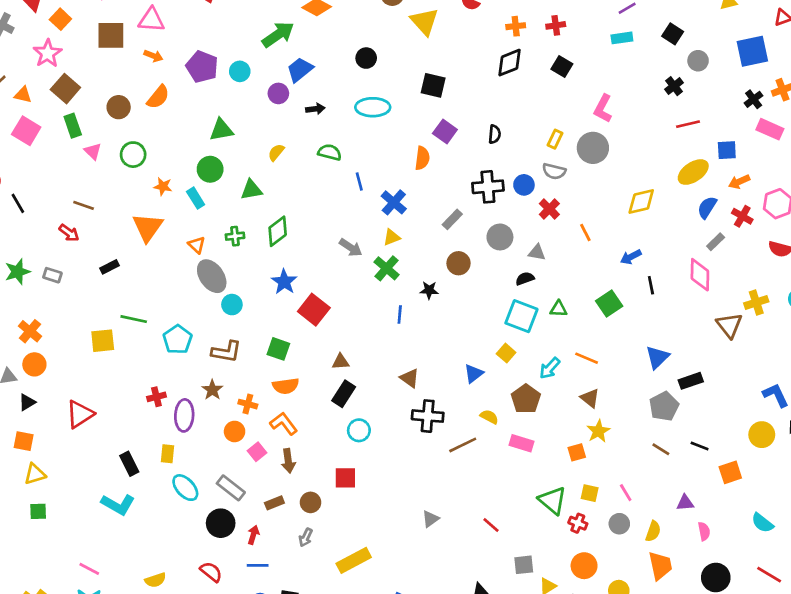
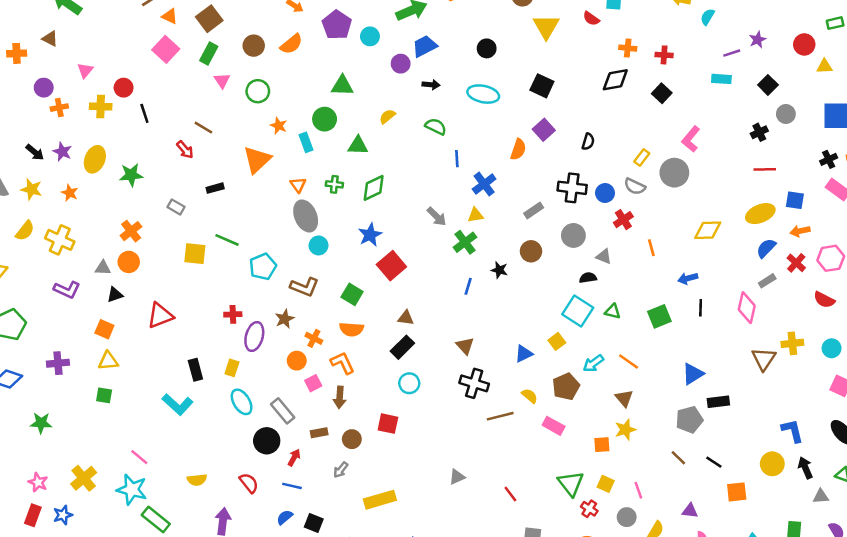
green rectangle: (73, 126) -> (209, 54), turned 35
gray rectangle: (52, 275) -> (176, 207), moved

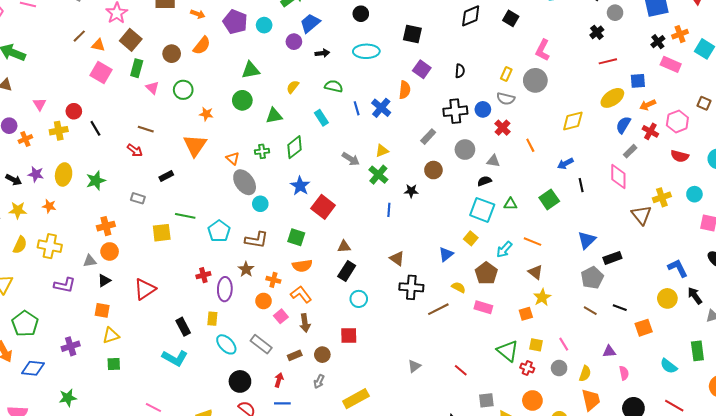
cyan rectangle: (306, 142) -> (321, 118), moved
blue cross: (484, 184) -> (381, 108), moved
orange cross: (131, 231) -> (106, 226), turned 36
black circle: (267, 441) -> (240, 381), moved

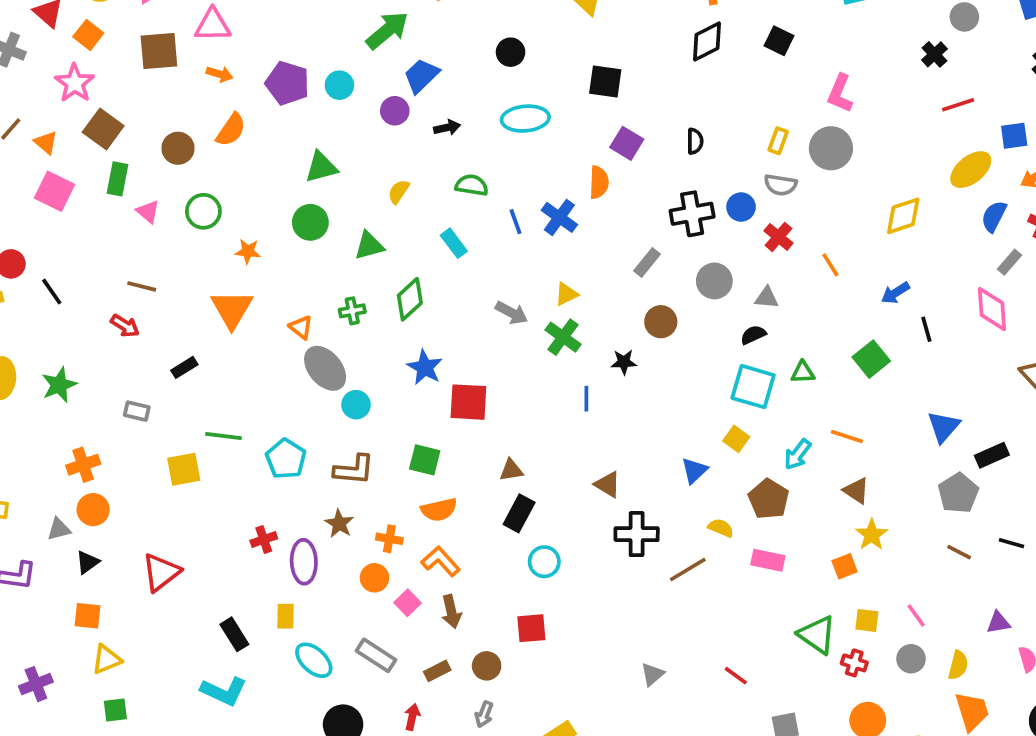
orange triangle: (98, 45) -> (46, 143), turned 32
red square: (323, 207) -> (468, 402), turned -30

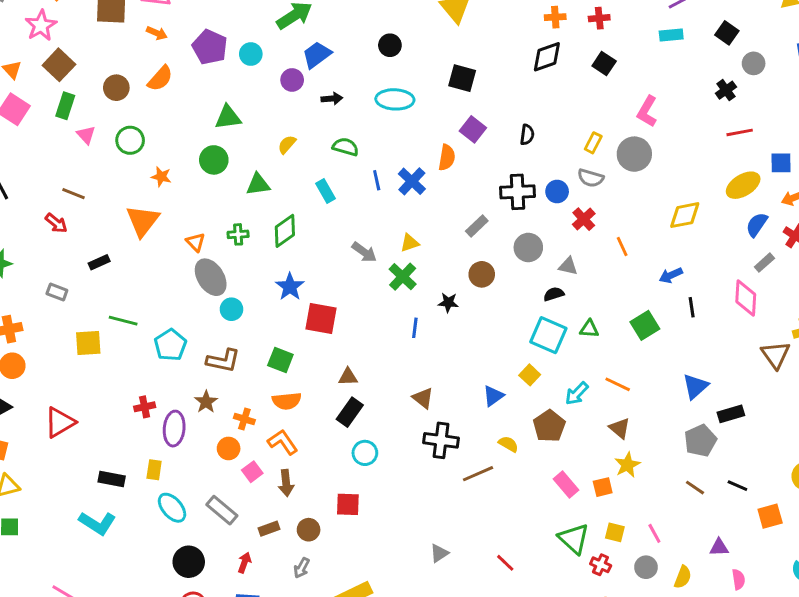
pink rectangle: (768, 560) -> (566, 484), moved, turned 30
black rectangle: (234, 634) -> (112, 479), turned -55

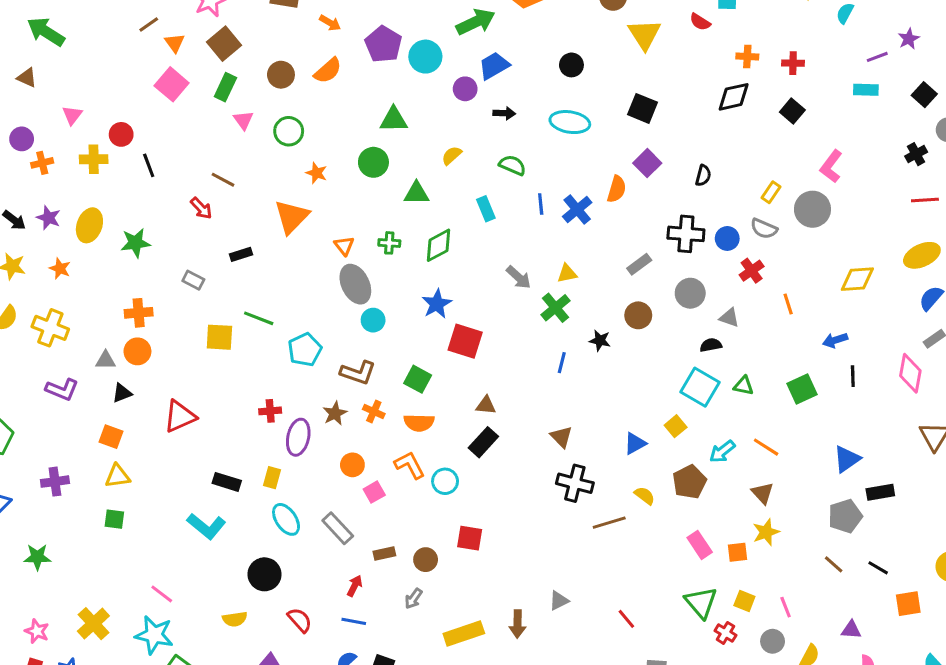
cyan circle: (251, 54) -> (425, 57), size x1.4
orange cross: (244, 419) -> (374, 412), moved
cyan circle: (365, 453) -> (445, 481), moved
brown arrow: (286, 483) -> (518, 624), moved
black circle: (189, 562) -> (265, 574), moved

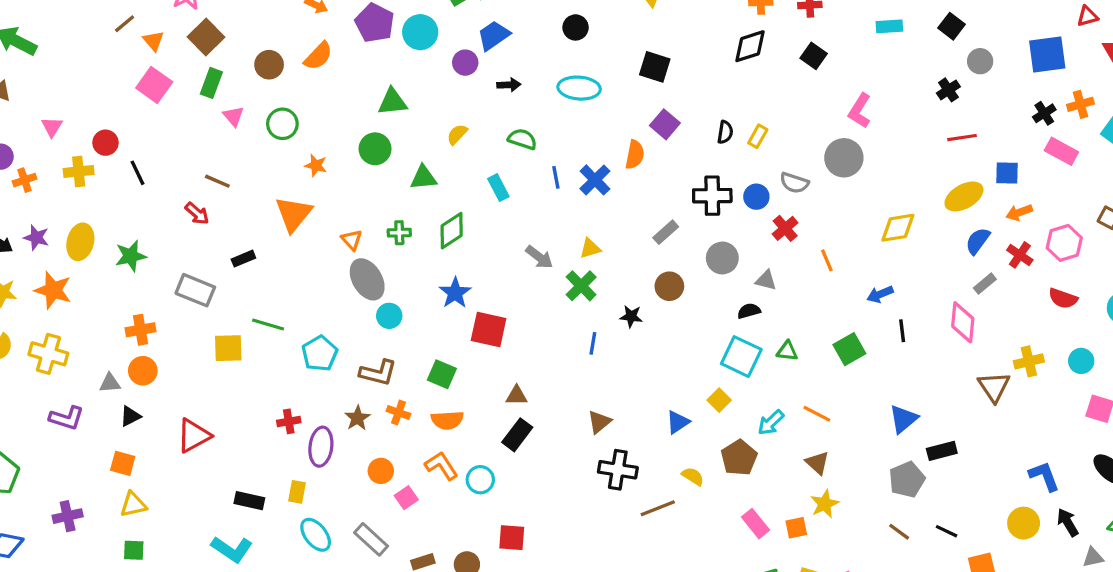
yellow rectangle: (771, 192) -> (758, 136), moved
orange star: (60, 269) -> (53, 290), size x1.6
gray rectangle: (193, 280) -> (195, 290), size x1.6
brown triangle: (561, 437) -> (599, 422), turned 40

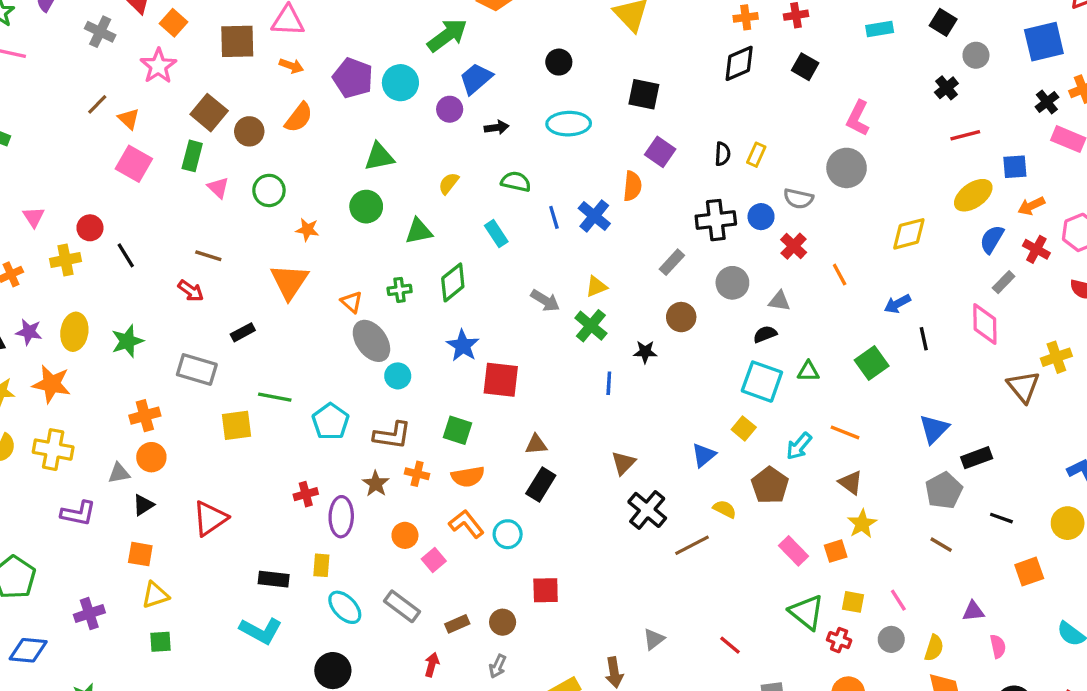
brown square: (206, 37) -> (209, 113), moved
black cross: (618, 470) -> (647, 510), turned 36
black line: (947, 531) -> (1001, 518), moved

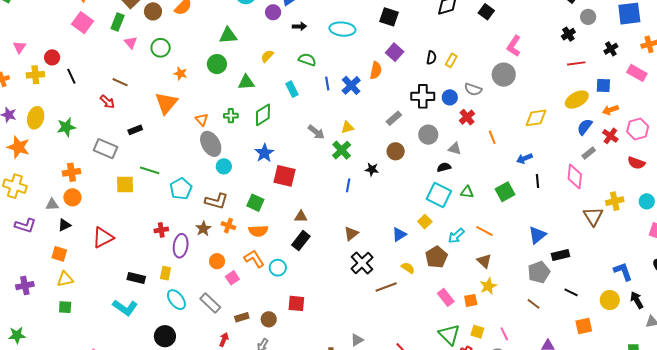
black cross: (1047, 102) -> (611, 49), moved

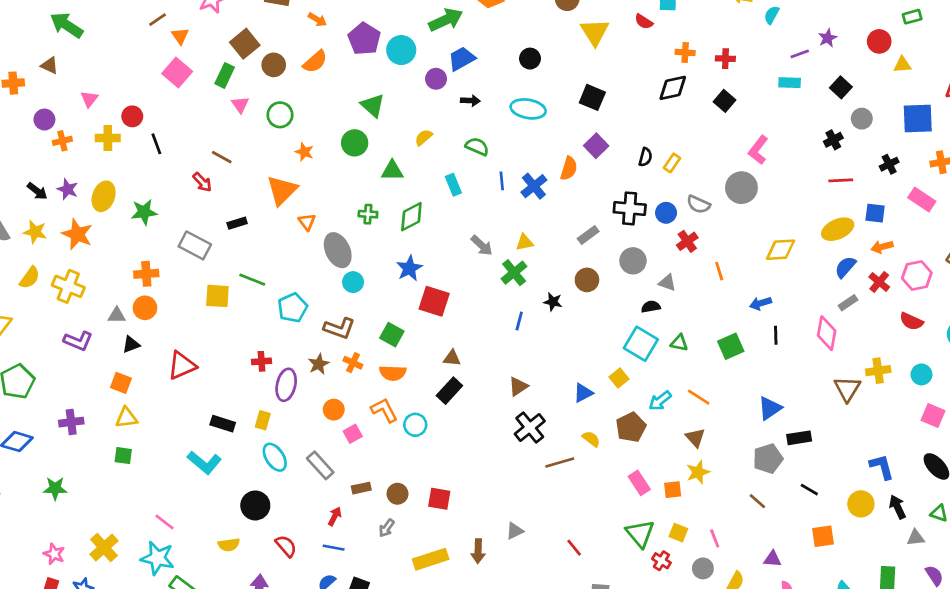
green triangle: (228, 35) -> (373, 105), turned 42
orange triangle: (202, 119) -> (307, 222), moved
red square: (296, 303) -> (439, 499), moved

